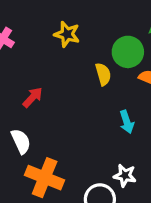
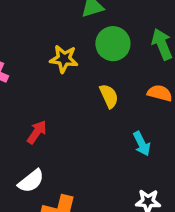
green circle: (128, 52) -> (113, 44), moved
white semicircle: (21, 141) -> (31, 181), turned 85

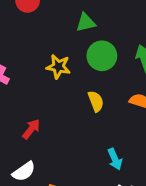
cyan arrow: (142, 144) -> (115, 159), moved

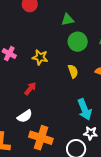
yellow star: (58, 67) -> (40, 57), moved
cyan arrow: (115, 159) -> (85, 109), size x1.5

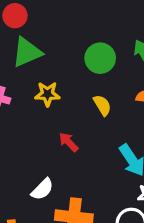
green triangle: (68, 20) -> (27, 52), moved, size x1.5
red arrow: (30, 89) -> (69, 142), moved, turned -72

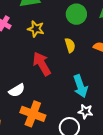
red arrow: (69, 142) -> (42, 64), size x1.6

